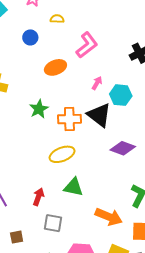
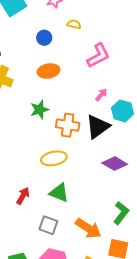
orange ellipse: (55, 67) -> (48, 71), moved
black triangle: (99, 115) -> (98, 127), turned 36
gray square: (53, 223) -> (48, 225), moved

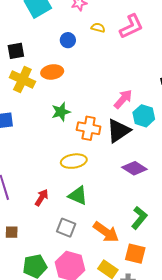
pink L-shape: (98, 56) -> (131, 26), moved
orange ellipse: (48, 71) -> (52, 72), moved
pink arrow: (101, 95) -> (123, 99), size x1.5

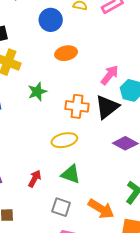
blue circle: (68, 40) -> (51, 20), size x1.5
orange ellipse: (52, 72) -> (66, 53), moved
green star: (61, 112) -> (37, 92), moved

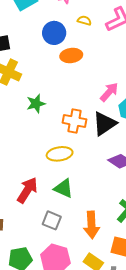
orange ellipse: (66, 53) -> (71, 55), moved
red arrow: (35, 179) -> (27, 190), size x1.5
orange arrow: (101, 209) -> (92, 225), turned 52

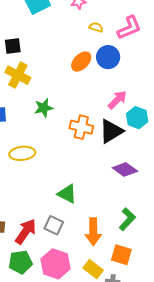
blue circle: (54, 33) -> (108, 57), moved
orange ellipse: (71, 55) -> (81, 62), turned -40
yellow ellipse: (60, 154) -> (22, 153), moved
red arrow: (27, 190) -> (26, 232), moved

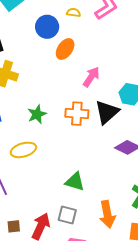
blue circle: (108, 57) -> (47, 27), moved
pink arrow: (117, 100) -> (91, 77), moved
green star: (44, 108) -> (37, 114), moved

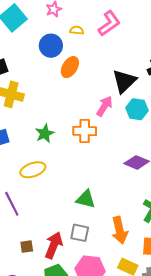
pink arrow: (91, 77) -> (104, 106), moved
black triangle: (107, 112) -> (124, 81), moved

